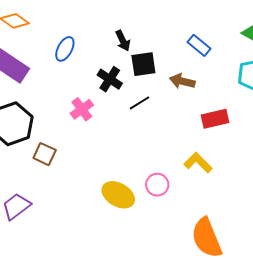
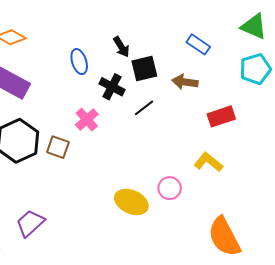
blue ellipse: (65, 49) -> (79, 62), moved, turned -40
brown square: (45, 154) -> (58, 147), moved

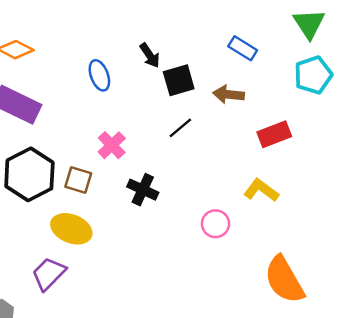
green triangle: (254, 27) -> (309, 24), turned 36
black cross: (112, 87) -> (143, 190), moved
yellow ellipse: (131, 202) -> (71, 229), moved

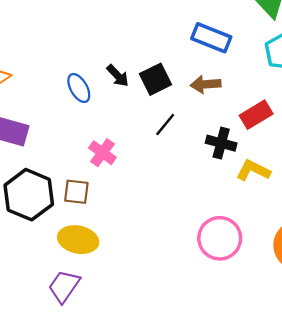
blue rectangle: (243, 48) -> (211, 38), size x1.4
black arrow: (150, 55) -> (118, 76), moved
black cross: (143, 190) -> (221, 143), moved
pink circle: (216, 224) -> (220, 238), moved, size x1.6

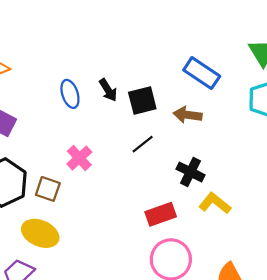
red rectangle: (256, 115) -> (161, 214), moved

